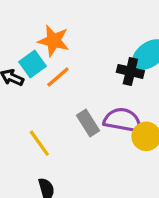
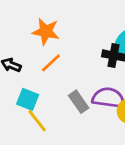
cyan square: (33, 64) -> (28, 99), moved, turned -30

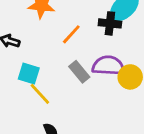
orange line: (51, 63) -> (71, 34), moved

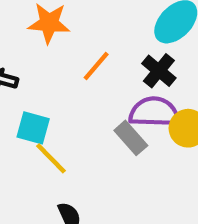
black cross: (110, 23) -> (159, 71), moved, turned 35
gray rectangle: (79, 72) -> (131, 138), moved

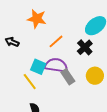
purple semicircle: (154, 112) -> (56, 65), moved
cyan square: (33, 128) -> (38, 67), moved

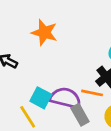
orange line: (56, 41) -> (92, 93), moved, turned 49

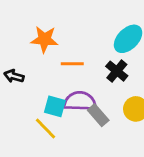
orange line: (92, 93) -> (72, 64), moved

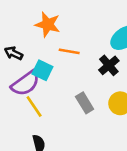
purple semicircle: (80, 101) -> (25, 83), moved, turned 132
cyan square: (55, 106) -> (42, 70), moved

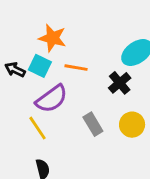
cyan square: (42, 70) -> (40, 66), moved
purple semicircle: (25, 83) -> (52, 99), moved

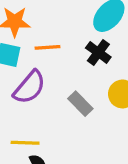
yellow line: (38, 128) -> (25, 143), moved, turned -40

